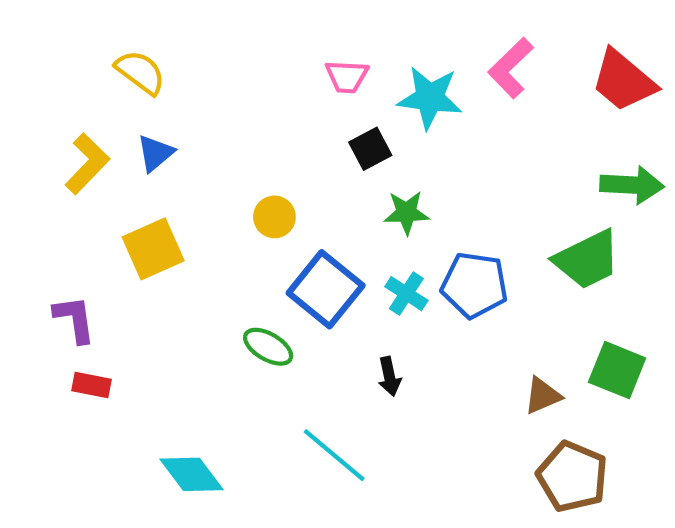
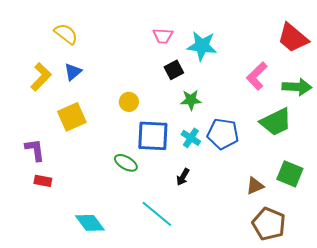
pink L-shape: (511, 68) -> (257, 76), moved
blue square: (326, 289) -> (153, 136), turned -36
black arrow: (389, 376) -> (183, 177), turned 42

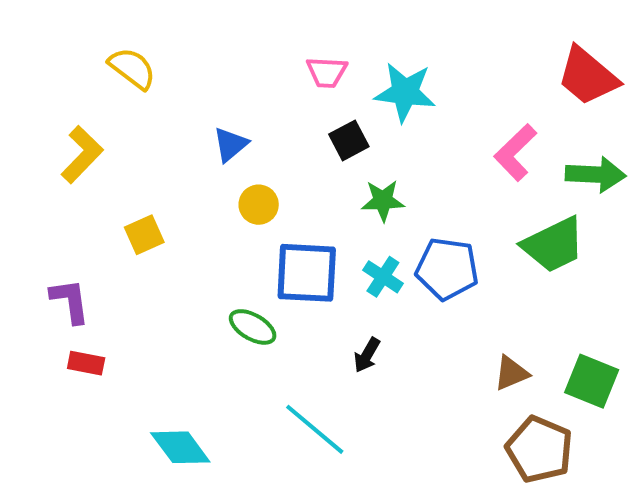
blue triangle: (73, 72) -> (230, 144), moved
yellow square: (72, 117) -> (144, 235), size x0.7
green square: (290, 174) -> (592, 381), moved

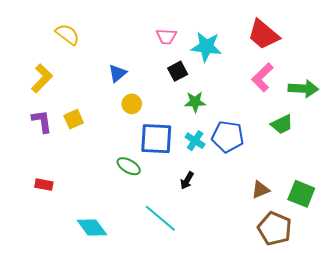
red trapezoid: (588, 76) -> (263, 34), moved
green trapezoid: (553, 245) -> (282, 124), size x0.7
purple L-shape: (70, 301) -> (42, 121), moved

